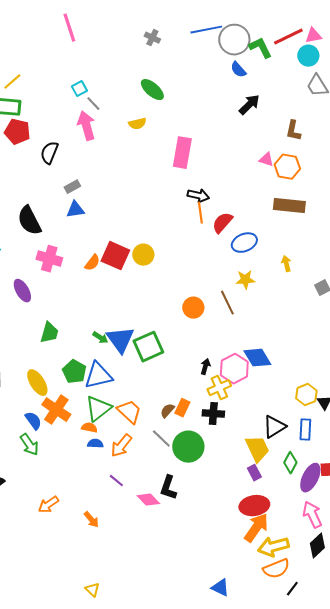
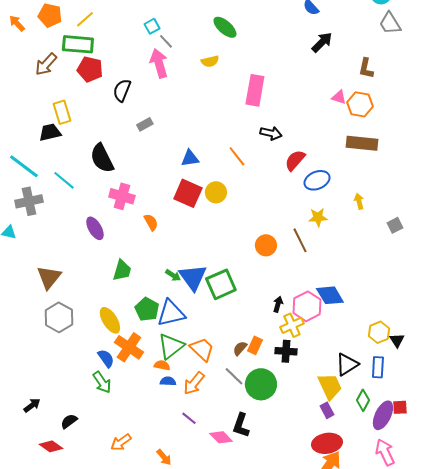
blue triangle: (75, 210) -> (190, 158), moved
orange line: (200, 213) -> (237, 156), moved, turned -30
orange semicircle: (92, 263) -> (151, 222), moved, turned -66

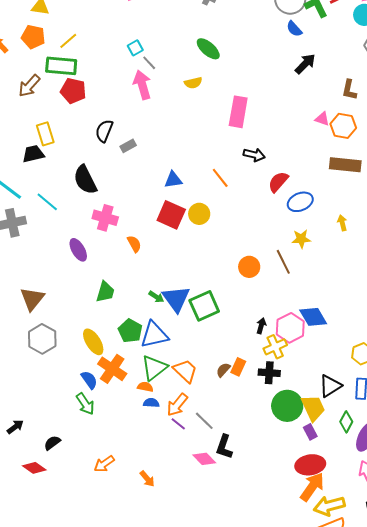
black semicircle: (122, 90) -> (104, 131), moved
gray line: (234, 376) -> (204, 421), moved
green circle: (261, 384) -> (287, 406), moved
purple line: (189, 418) -> (178, 424), moved

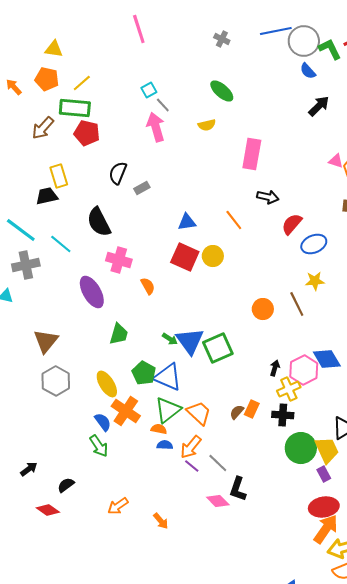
purple ellipse: (78, 250) -> (92, 292), size x1.4
blue triangle: (154, 335) -> (168, 377), turned 36

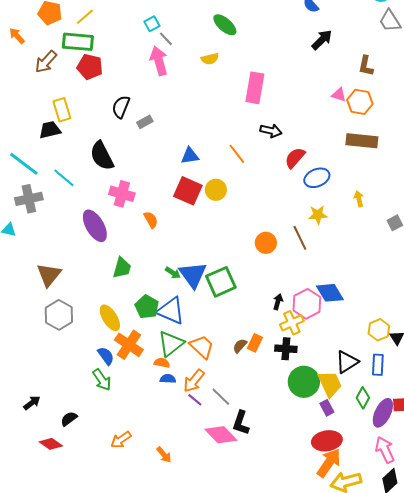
orange arrow: (14, 87) -> (17, 36), moved
pink diamond: (218, 501) -> (221, 435), size x1.4

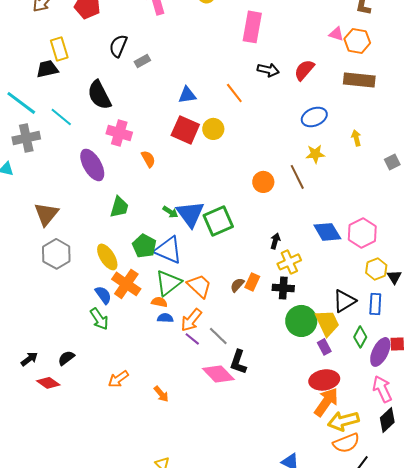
red semicircle: (295, 158) -> (304, 70), moved
pink hexagon: (307, 304) -> (362, 233), moved
black arrow: (32, 403) -> (29, 359), moved

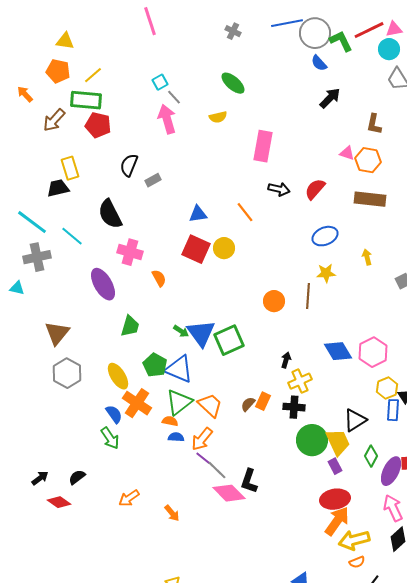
brown line: (297, 177) -> (308, 296), turned 30
blue rectangle: (375, 304) -> (393, 410), moved
gray line: (218, 336) -> (217, 470), moved
orange semicircle: (346, 443) -> (357, 562), size x0.6

